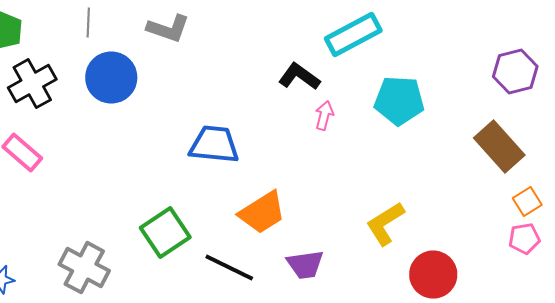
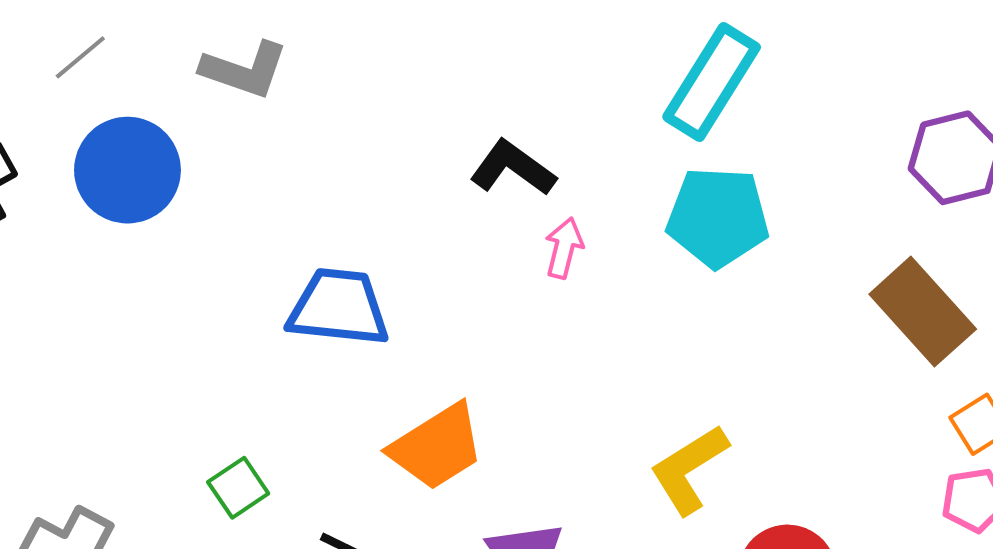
gray line: (88, 23) -> (80, 57), turned 48
cyan rectangle: (353, 35) -> (712, 82), moved, turned -30
green square: (165, 233) -> (238, 488), size x0.6

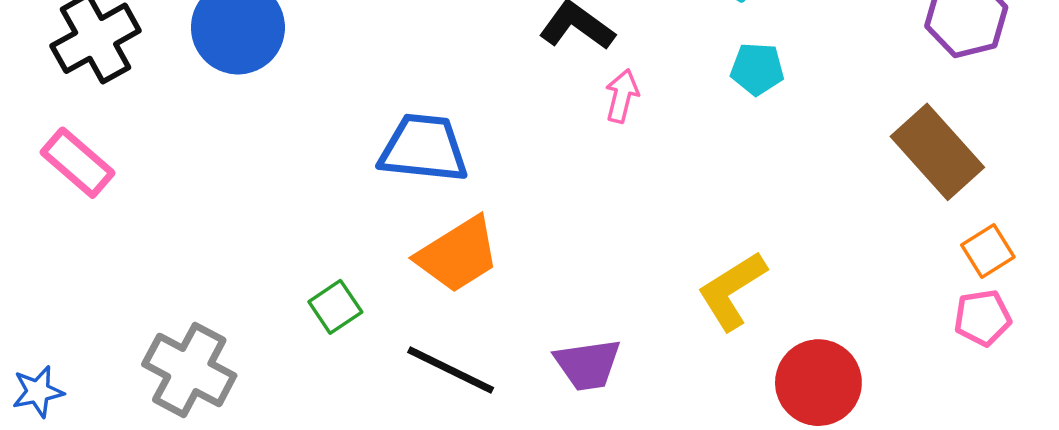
cyan pentagon: (718, 217) -> (757, 69), size x0.6
orange trapezoid: (437, 447) -> (458, 255), moved

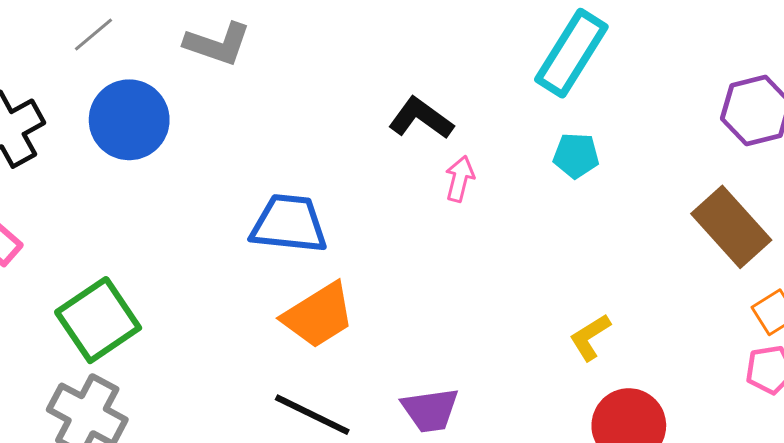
yellow L-shape: (732, 291) -> (590, 337), moved, size x0.7
green square: (335, 307) -> (98, 320), moved, size x1.8

